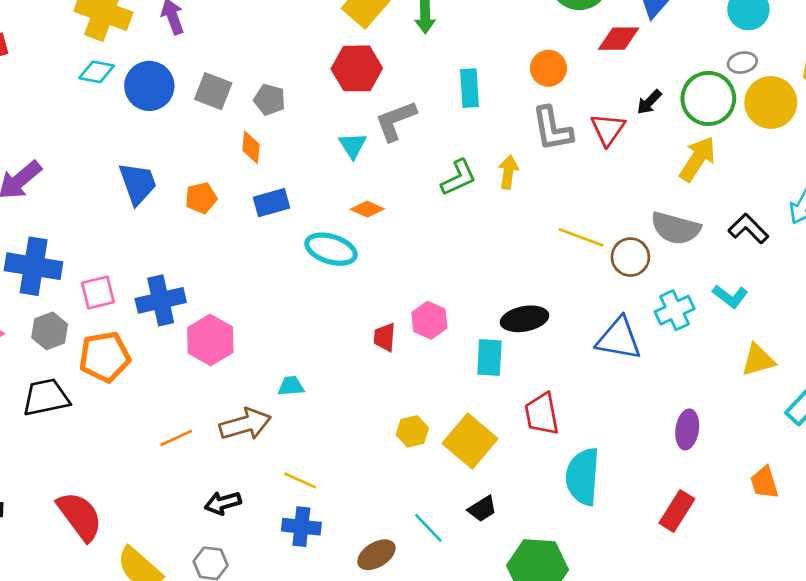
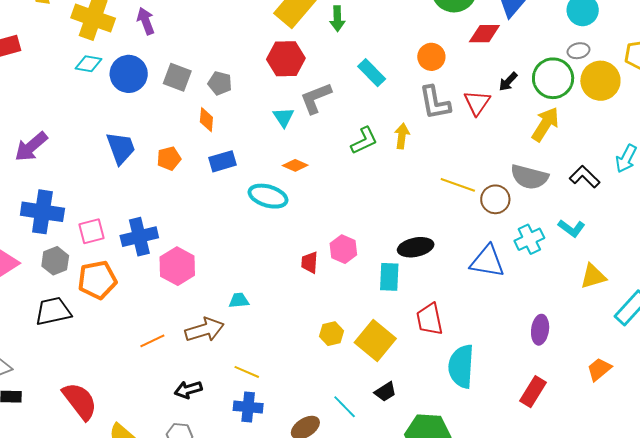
cyan rectangle: (469, 88) -> (372, 73), turned -40
orange trapezoid: (764, 482) -> (599, 369), turned 68

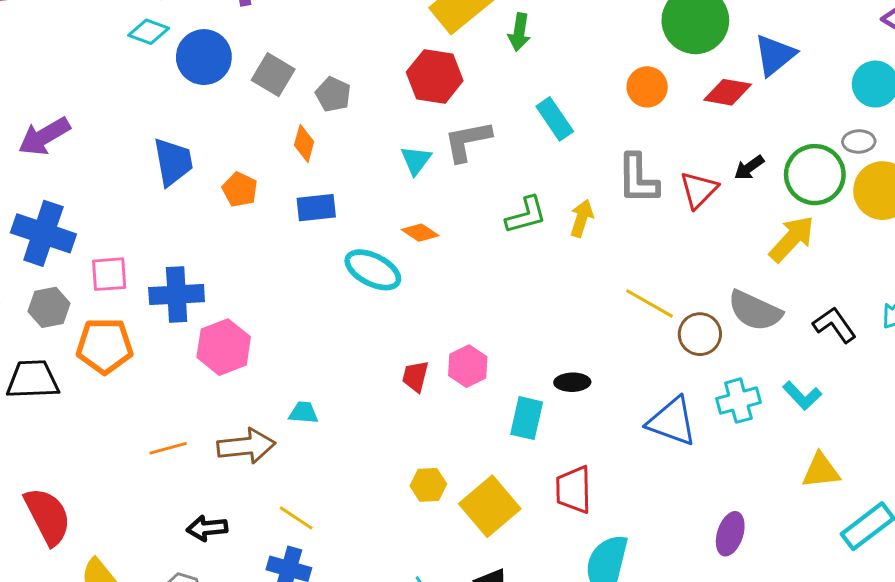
orange circle: (431, 57) -> (647, 87), moved
orange pentagon: (169, 158) -> (240, 190), turned 30
black ellipse: (416, 247) -> (572, 382), size x0.7

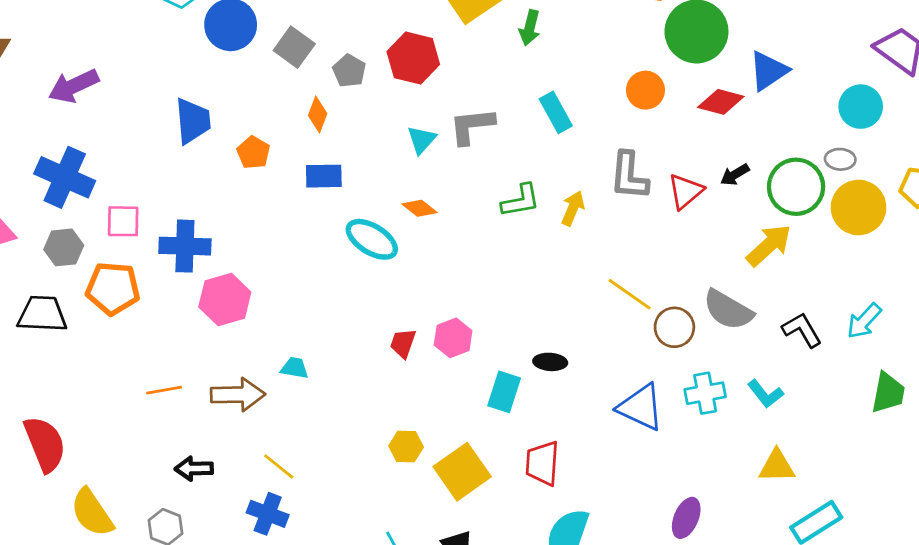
red hexagon: (435, 76) -> (413, 58), moved

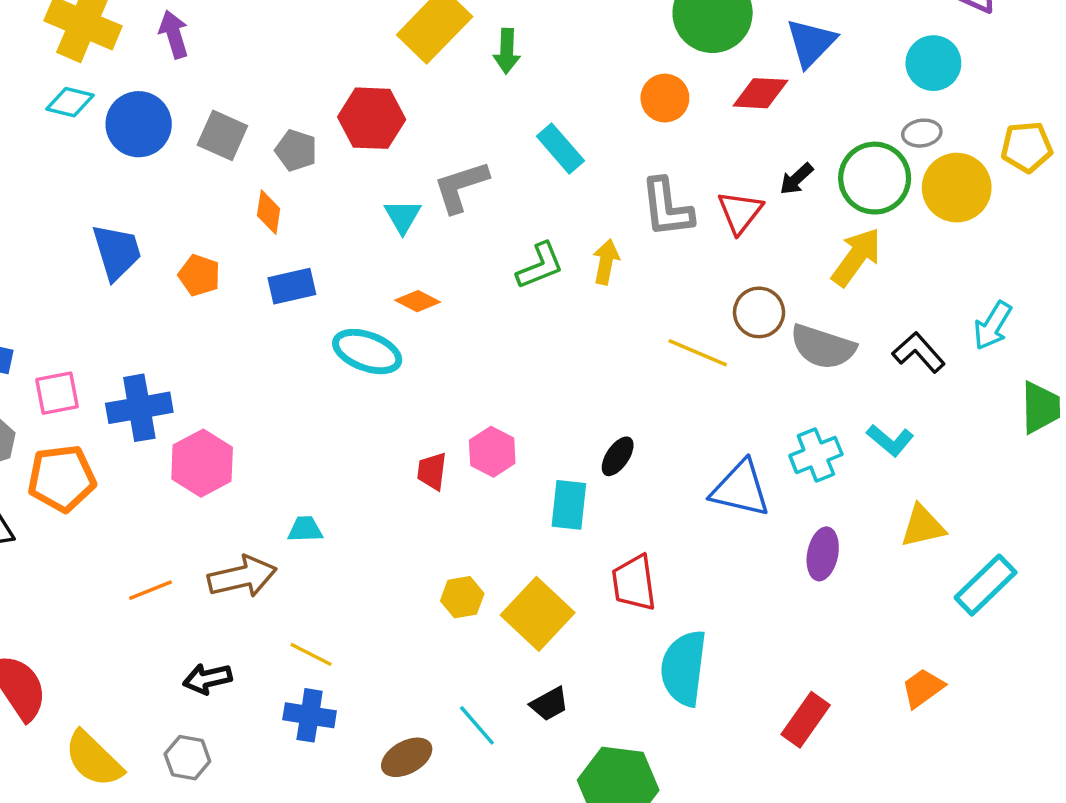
brown circle: (674, 327) -> (759, 312), moved
black ellipse: (550, 362) -> (618, 456), turned -48
purple ellipse: (686, 518) -> (823, 554), moved

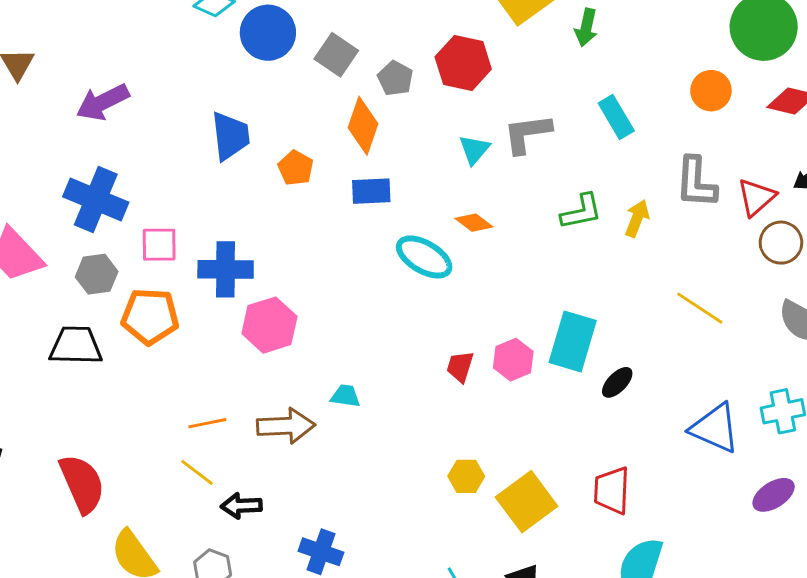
orange diamond: (269, 212) -> (363, 126), size x1.5
brown circle: (759, 312) -> (781, 243), moved
cyan rectangle: (569, 505) -> (573, 341), moved, size x1.4
purple ellipse: (823, 554) -> (774, 495), turned 36
yellow line: (311, 654) -> (197, 472), moved

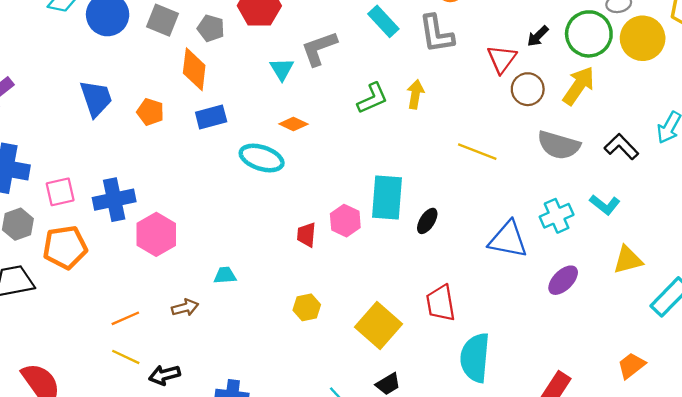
gray L-shape: (696, 182) -> (436, 34), moved
brown arrow: (286, 426) -> (185, 308), size x0.6
yellow hexagon: (466, 476) -> (307, 307), moved

